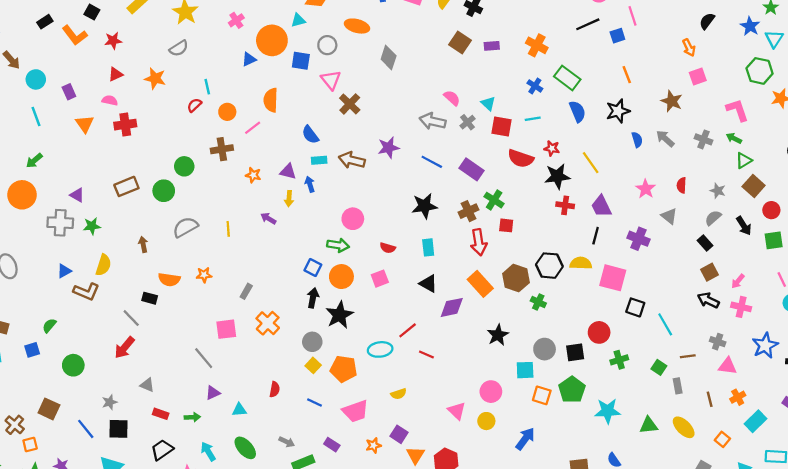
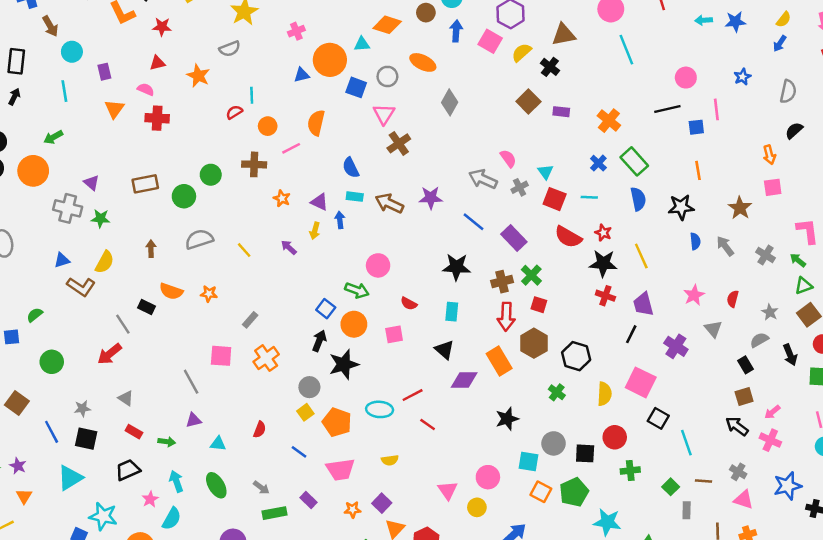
yellow line: (228, 229) -> (244, 250), turned -49
yellow semicircle: (581, 263) -> (604, 394), moved, turned 80
brown hexagon: (516, 278) -> (534, 343), moved

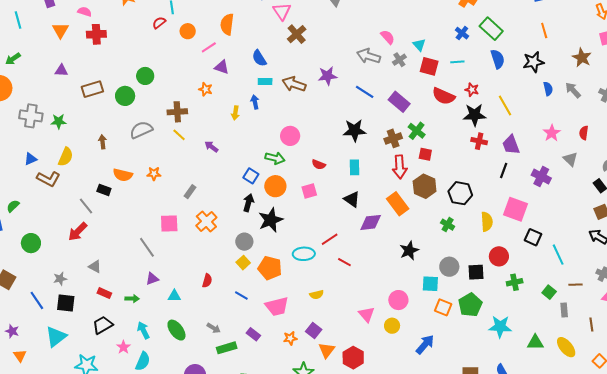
brown cross: (254, 164) -> (177, 112), moved
purple triangle: (91, 183) -> (61, 70), moved, turned -32
purple triangle: (319, 202) -> (222, 67), moved
purple arrow: (289, 247) -> (211, 147), moved

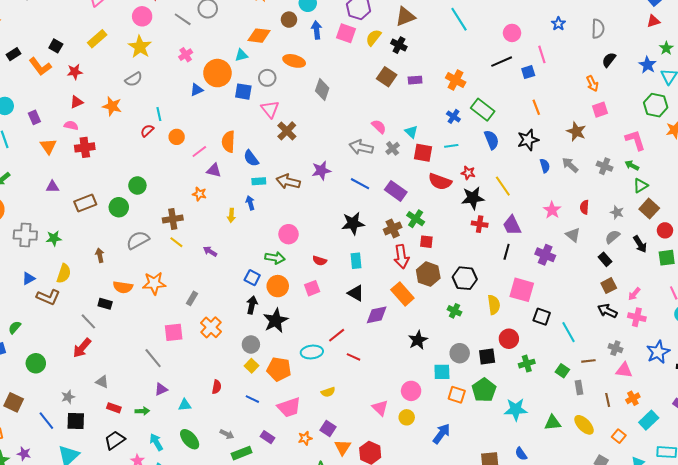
orange semicircle: (227, 24) -> (228, 142), moved
orange star: (154, 174) -> (154, 283), size x1.6

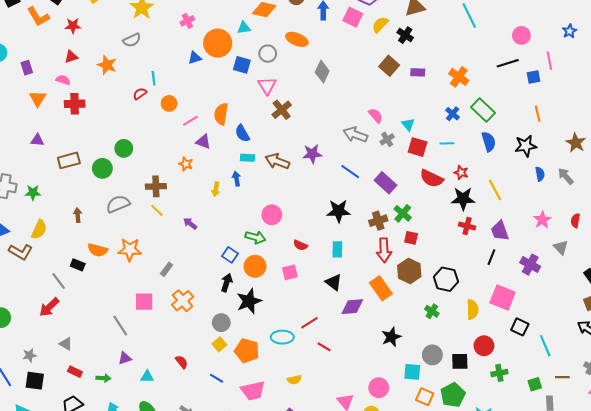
green square: (562, 371) -> (535, 384), turned 32
red semicircle: (217, 387) -> (182, 362), turned -56

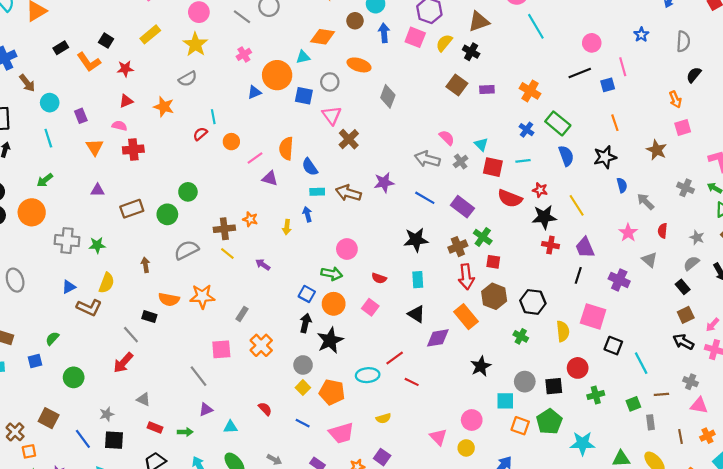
orange star: (186, 164) -> (250, 219), moved
gray arrow: (566, 176) -> (646, 202), moved
pink square: (290, 272) -> (370, 307), turned -35

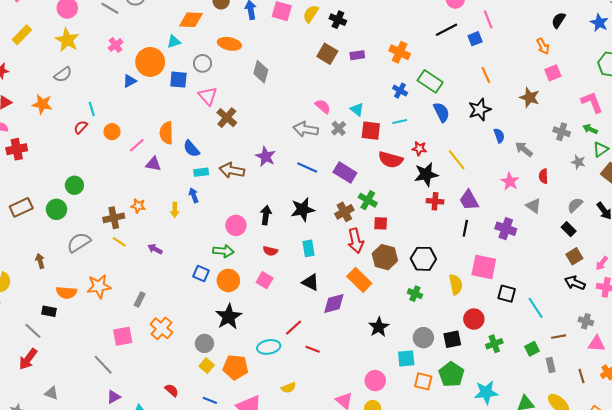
purple star: (384, 182) -> (266, 157), turned -30
gray star: (697, 237) -> (578, 162), moved
black arrow: (305, 323) -> (266, 215), moved

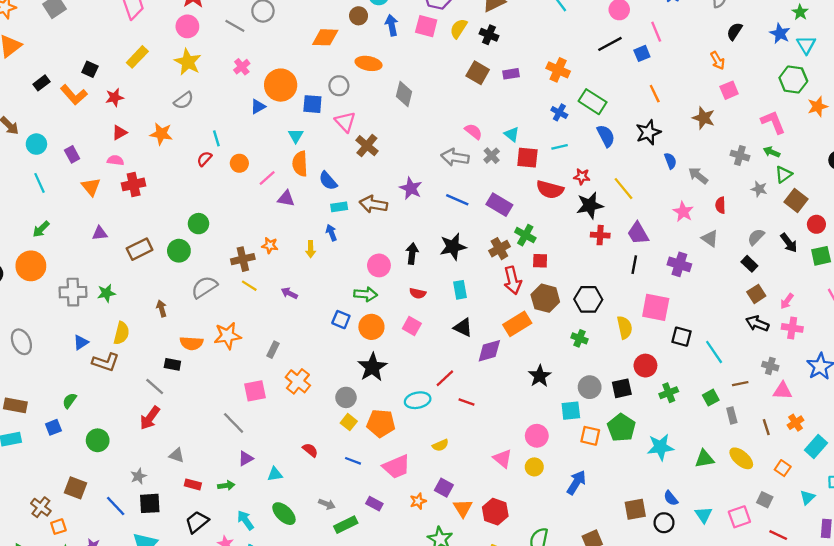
cyan triangle: (174, 42) -> (296, 136), moved, turned -40
orange rectangle: (359, 280) -> (517, 324), turned -75

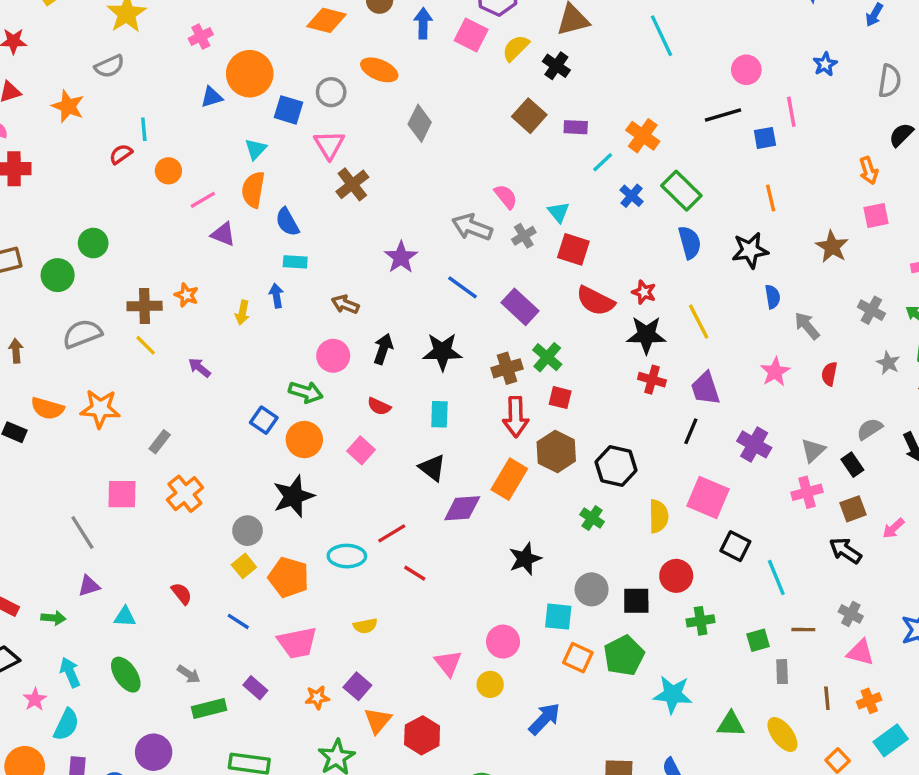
cyan line: (560, 147) -> (603, 162), moved, turned -42
brown arrow: (373, 204) -> (345, 304), moved, size x0.7
gray triangle: (710, 238) -> (813, 450), moved, turned 30
orange rectangle: (517, 324) -> (509, 479), turned -40
pink cross: (792, 328) -> (807, 492), moved, turned -36

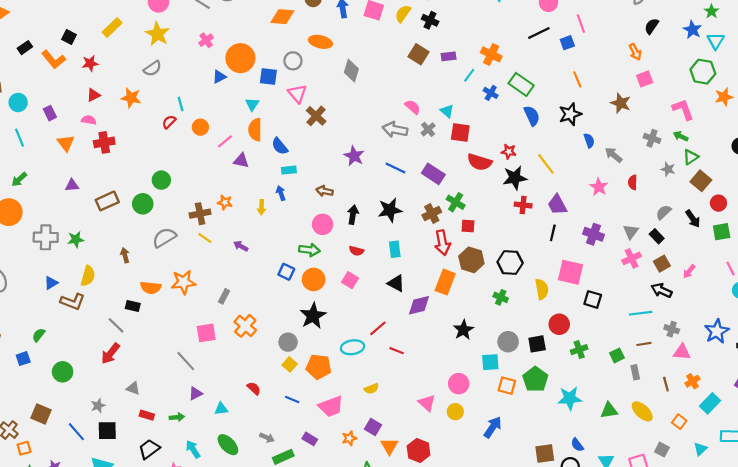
cyan line: (776, 578) -> (641, 313), moved, turned -65

